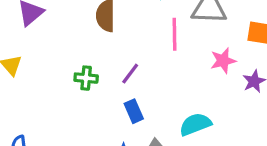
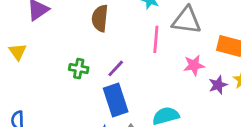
blue rectangle: (134, 111) -> (116, 100), size x1.6

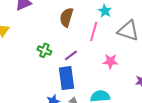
pink line: (156, 39) -> (94, 32), moved
pink star: (194, 65) -> (110, 61), moved

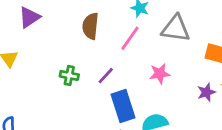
pink line: (94, 32) -> (130, 38), turned 30
blue rectangle: (67, 78) -> (123, 106), moved

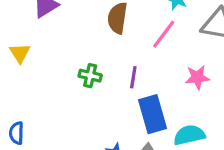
purple line: (106, 76) -> (133, 77), turned -36

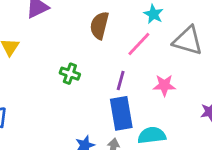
purple line: (133, 77) -> (121, 81), moved

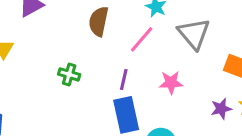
gray triangle: (188, 41) -> (194, 34), turned 36

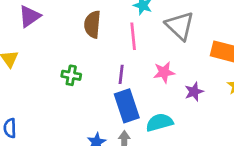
pink line: (142, 39) -> (133, 36), turned -40
purple star: (221, 109) -> (194, 92), moved

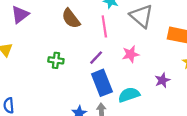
brown semicircle: (92, 24) -> (71, 18), turned -40
purple line: (121, 74) -> (96, 58), turned 40
purple star: (194, 92) -> (162, 80), moved

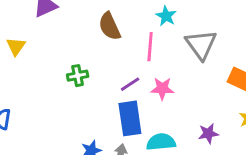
pink star: (131, 54) -> (162, 89), moved
green cross: (56, 60) -> (78, 76), turned -32

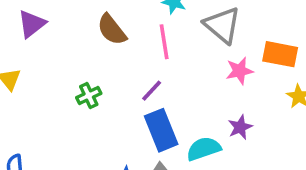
pink star: (162, 89) -> (239, 71), moved
purple star: (208, 134) -> (240, 127), moved

